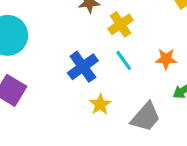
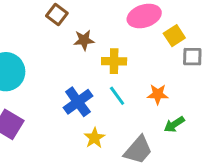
yellow cross: (121, 24) -> (114, 61), turned 35

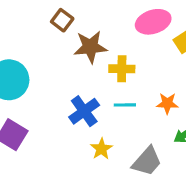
brown star: (84, 40) -> (90, 47), size x1.5
cyan line: (117, 96) -> (125, 105), turned -55

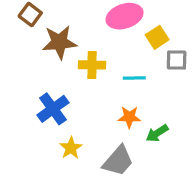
orange star: (167, 103) -> (129, 117), moved
cyan line: (125, 105) -> (134, 78), moved

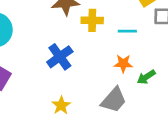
yellow star: (71, 148) -> (61, 105), moved

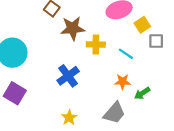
cyan line: (127, 31) -> (126, 54), turned 35

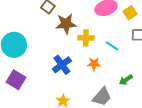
yellow square: (142, 25) -> (130, 13), moved
orange star: (122, 82) -> (94, 64), moved

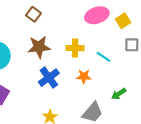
brown star: (66, 24) -> (39, 47), moved

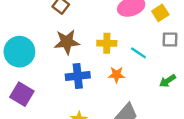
blue cross: (49, 78) -> (78, 76), turned 30
green arrow: (119, 94) -> (168, 81), moved

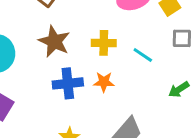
brown star: (67, 42) -> (54, 41), turned 30
orange star: (117, 75) -> (104, 82), moved

